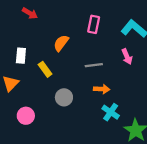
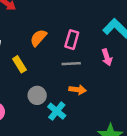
pink rectangle: (94, 24) -> (72, 40), moved
cyan cross: (111, 112) -> (57, 111), moved

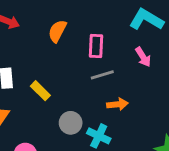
orange semicircle: (38, 38) -> (57, 31), moved

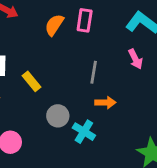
pink rectangle: (96, 46) -> (85, 20), moved
gray line: (102, 75) -> (94, 72), turned -70

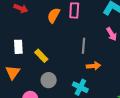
gray circle: (58, 116) -> (49, 80), moved

